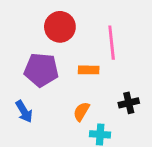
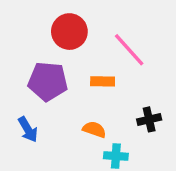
pink line: (112, 43) -> (129, 50), turned -36
orange semicircle: (81, 111) -> (94, 129), turned 78

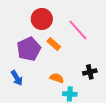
purple pentagon: (48, 81) -> (29, 49), turned -30
orange rectangle: (103, 81) -> (54, 44), moved, turned 40

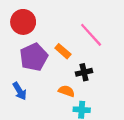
red circle: (42, 19) -> (23, 22), moved
black cross: (90, 72) -> (84, 72), moved

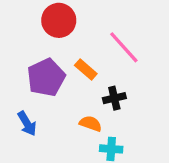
red circle: (23, 22) -> (59, 20), moved

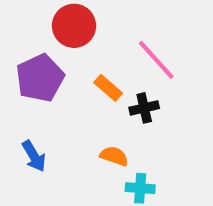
purple pentagon: (46, 77) -> (40, 78), moved
black cross: (114, 98) -> (144, 108), moved

